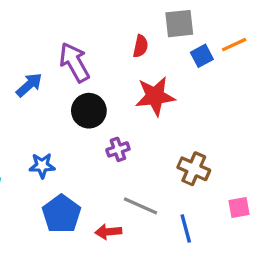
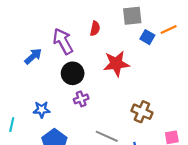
red semicircle: (141, 46) -> (95, 28), moved
blue square: (202, 56) -> (147, 37), turned -32
purple cross: (118, 149) -> (81, 99), moved

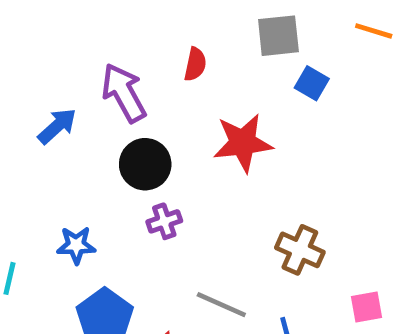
orange line: (169, 30) -> (374, 31), moved, turned 42

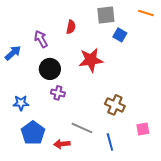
purple arrow: (124, 93) -> (41, 39), size x0.7
purple cross: (164, 221) -> (58, 93), turned 32

